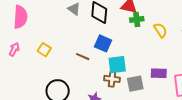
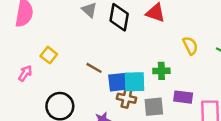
green cross: (137, 19) -> (161, 71), moved
blue square: (103, 43) -> (118, 82), moved, turned -36
pink arrow: (14, 49) -> (25, 73), moved

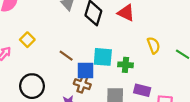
cyan square: (134, 82) -> (103, 57), moved
brown cross: (126, 98) -> (82, 84), moved

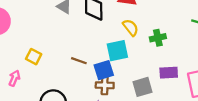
yellow semicircle: (154, 45) -> (131, 28), moved
green cross: (125, 65) -> (158, 38), moved

